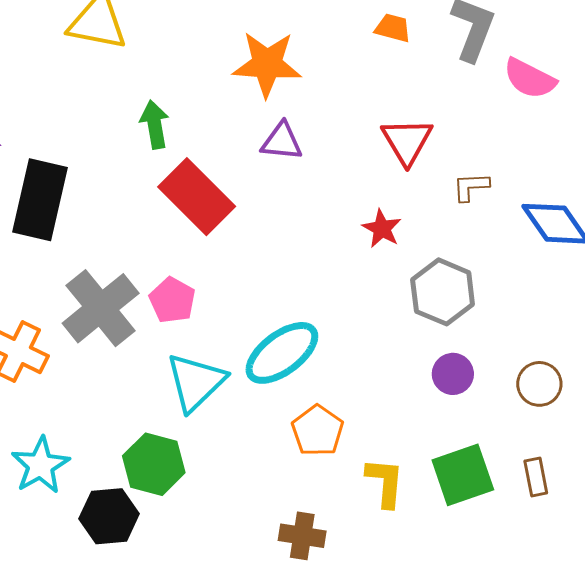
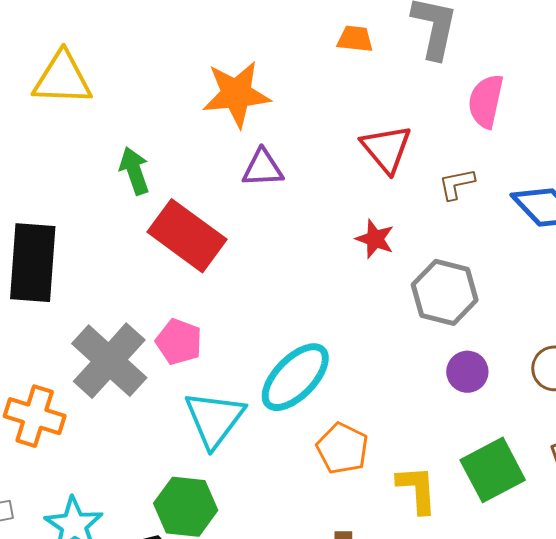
pink semicircle: (530, 79) -> (486, 101), moved, turned 84

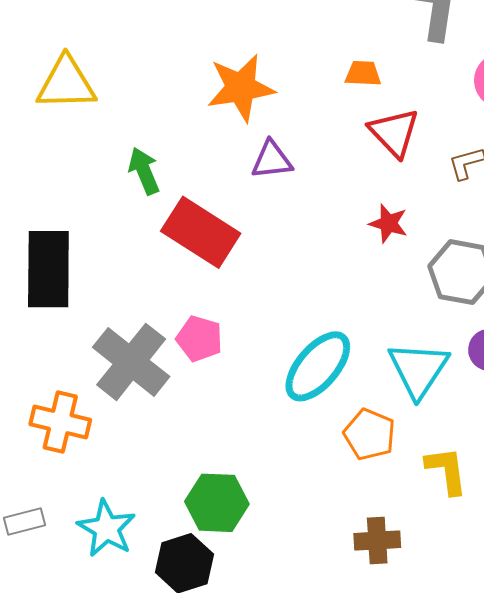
orange trapezoid: (355, 39) -> (363, 73), moved
cyan triangle: (214, 419) -> (418, 370), moved

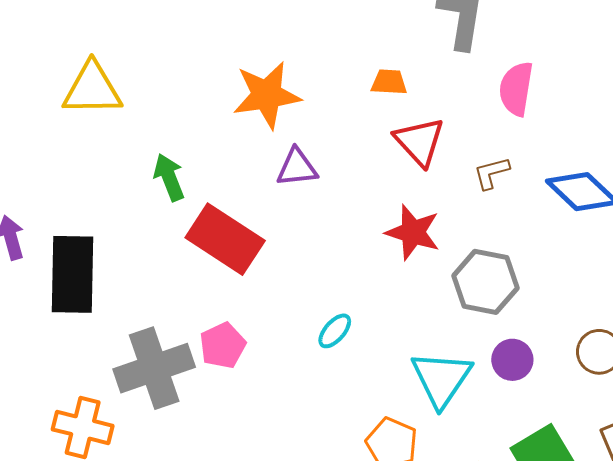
red star: (388, 223) -> (413, 232), size x1.4
pink pentagon: (199, 339) -> (223, 345), turned 30
gray cross: (131, 362) -> (154, 368), turned 32
cyan ellipse: (318, 366) -> (335, 331), moved, size x0.5

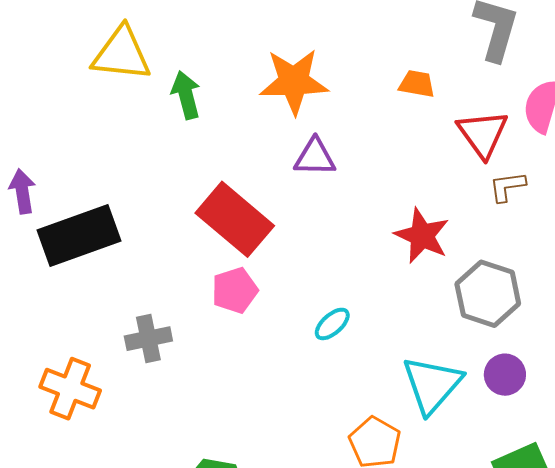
red triangle: (419, 141) -> (483, 134), moved
green arrow: (169, 177) -> (186, 95), moved
black rectangle: (72, 274) -> (79, 236), turned 62
pink pentagon: (223, 345) -> (235, 290), moved
gray cross: (154, 368) -> (148, 339), size x0.6

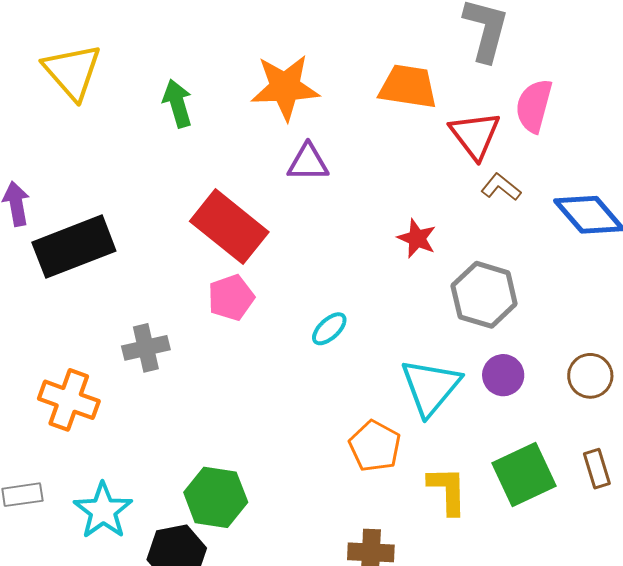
yellow triangle: (121, 54) -> (72, 71), moved, turned 44
orange trapezoid: (417, 84) -> (408, 87), size x1.6
brown L-shape: (507, 187) -> (501, 187), turned 48
red star: (422, 236) -> (417, 238), size x0.7

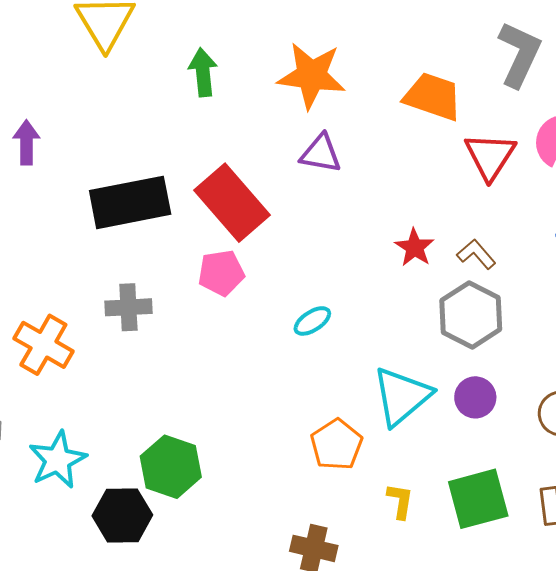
brown L-shape: (501, 187) -> (476, 254), moved
black rectangle: (74, 247) -> (130, 202), moved
yellow L-shape: (448, 490) -> (400, 501), size x0.7

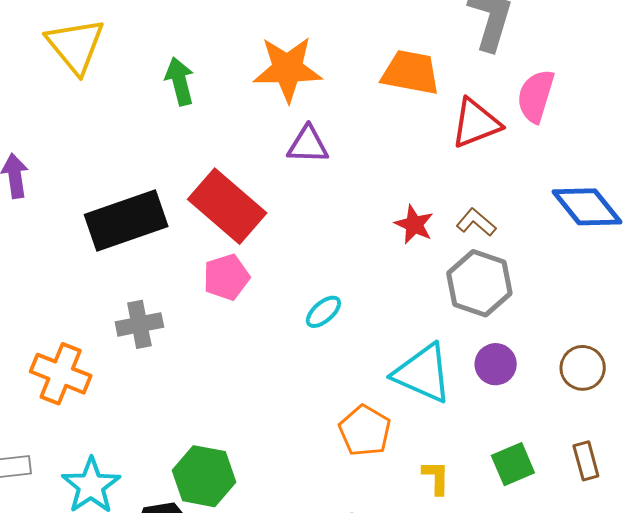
red triangle: (490, 156) -> (476, 123), turned 44
cyan triangle: (402, 396) -> (423, 373), turned -48
green square: (478, 499) -> (513, 464), size x0.7

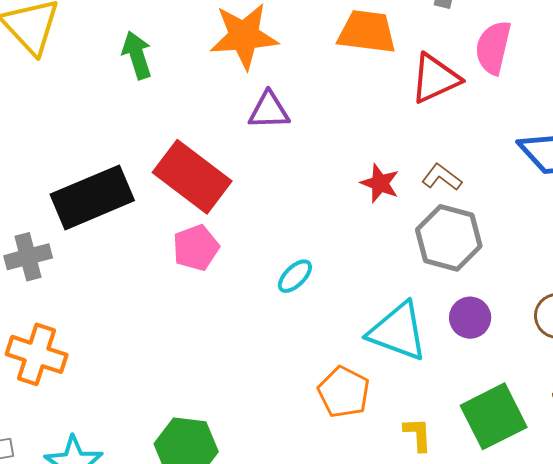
gray cross: (139, 324) -> (28, 257), moved
green square: (513, 464) -> (494, 416), size x1.5

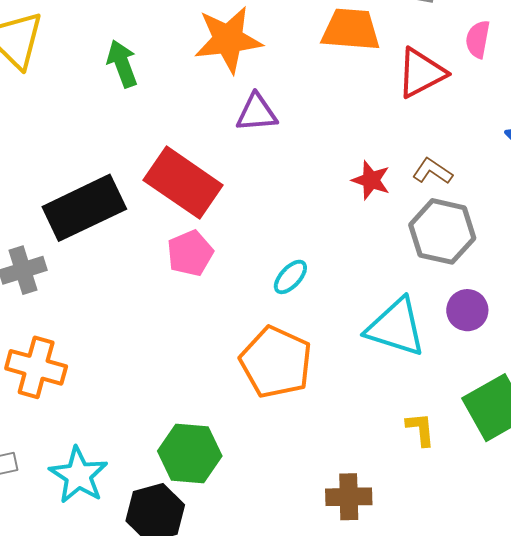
pink semicircle: (493, 47) -> (478, 39), size x0.7
orange pentagon: (344, 392) -> (276, 362), moved, size x1.4

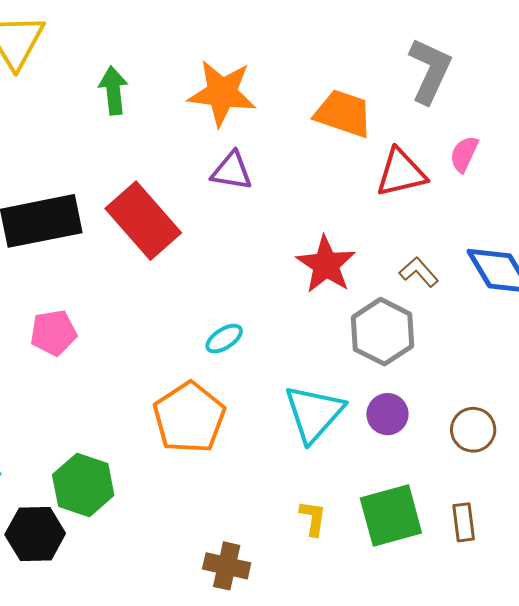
brown L-shape: (432, 171) -> (419, 272), moved
red star: (371, 180) -> (326, 265), size x1.5
pink pentagon: (190, 253) -> (53, 333), moved
cyan triangle: (396, 327) -> (314, 413), turned 40

